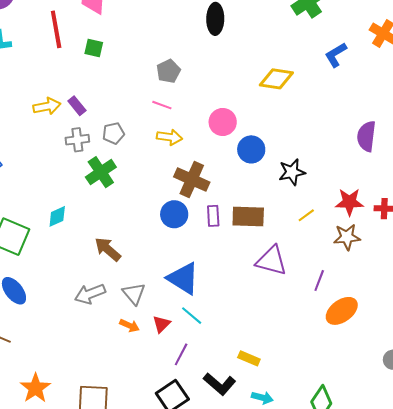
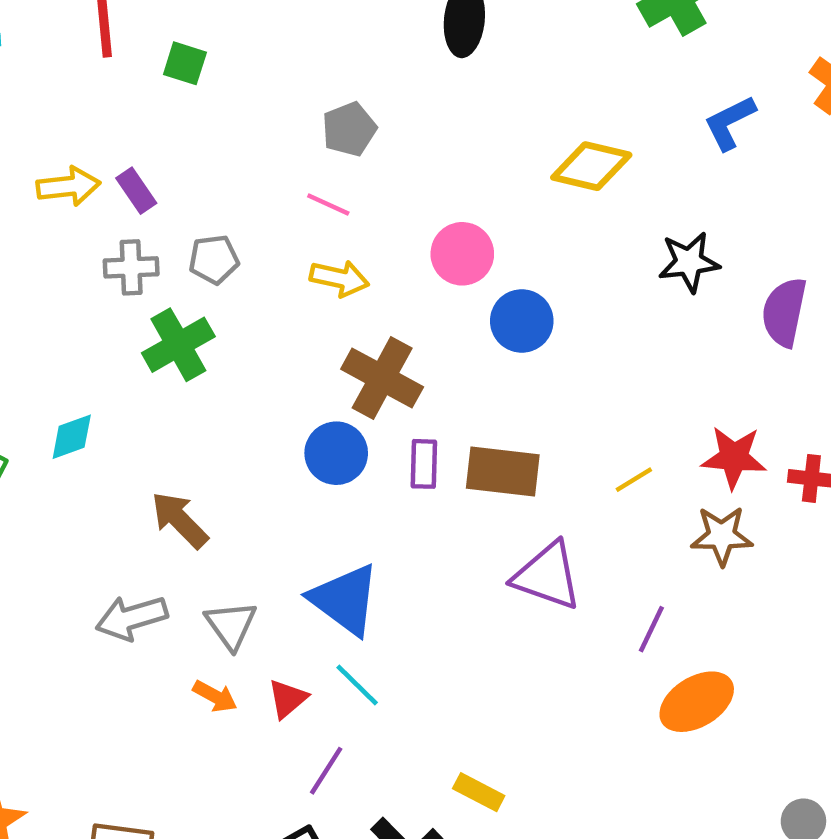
black star: (292, 172) -> (689, 262), moved

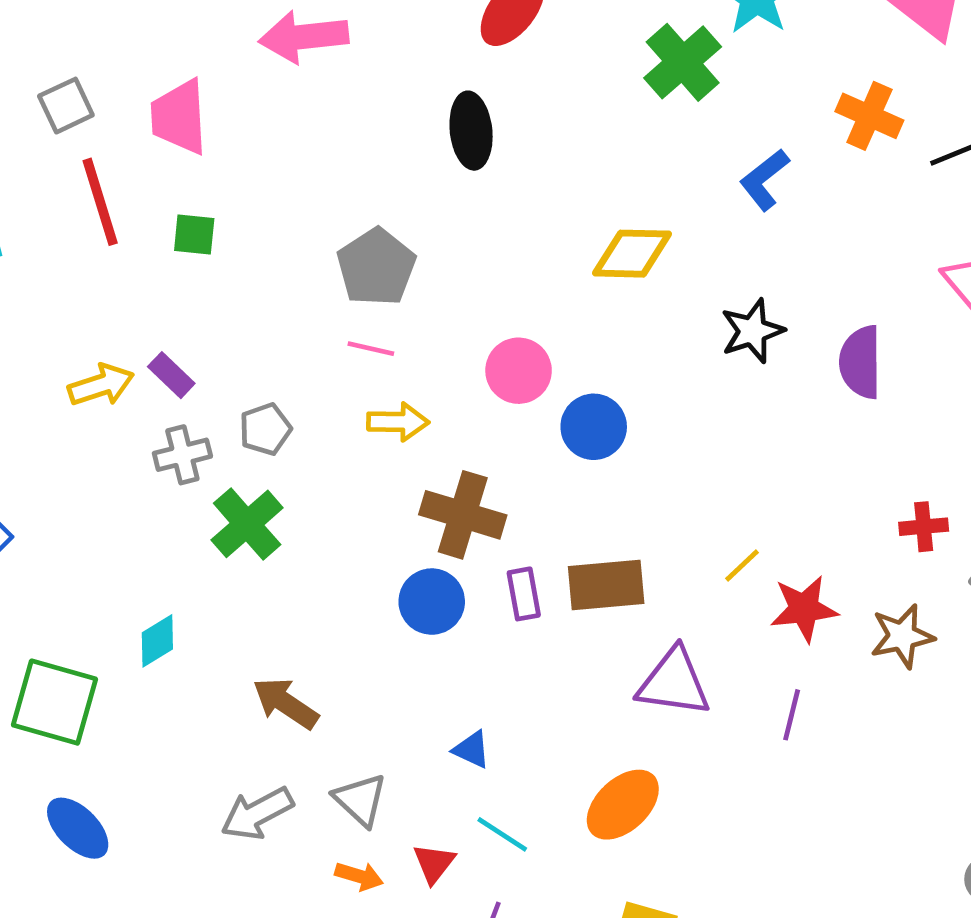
gray pentagon: (349, 129) -> (376, 267), size x1.4
red star: (734, 457) -> (804, 609), moved
brown star: (722, 536) -> (902, 636), moved
blue triangle: (345, 600) -> (472, 750), size x0.5
orange ellipse: (697, 702) -> (623, 805), moved

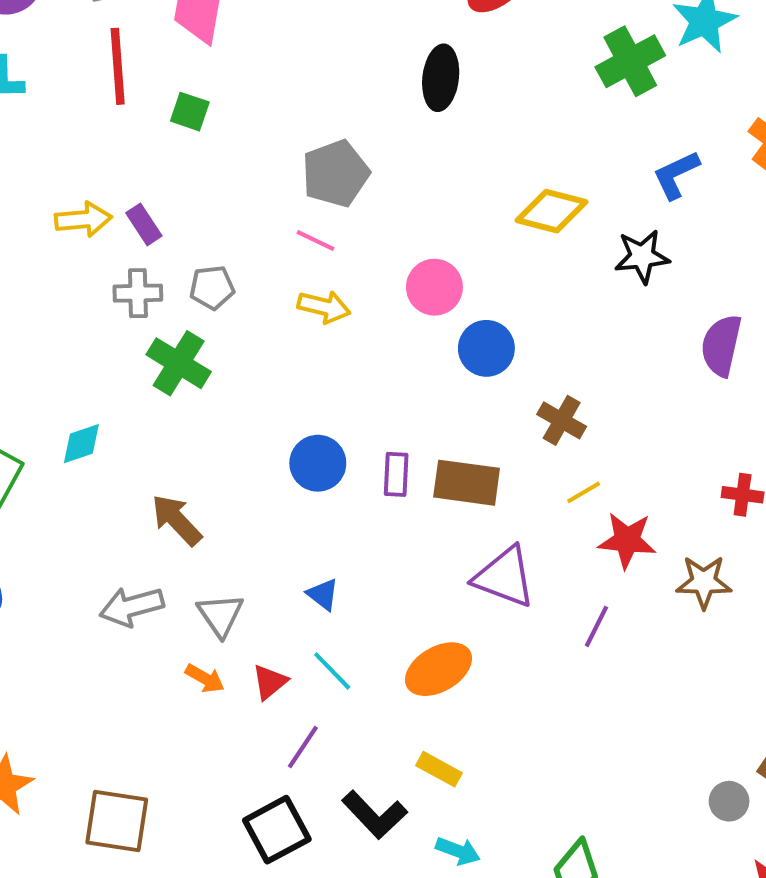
black star: (752, 331) -> (642, 256), moved
brown cross: (463, 515) -> (562, 420), moved, size x0.7
green cross: (247, 524) -> (179, 363), turned -30

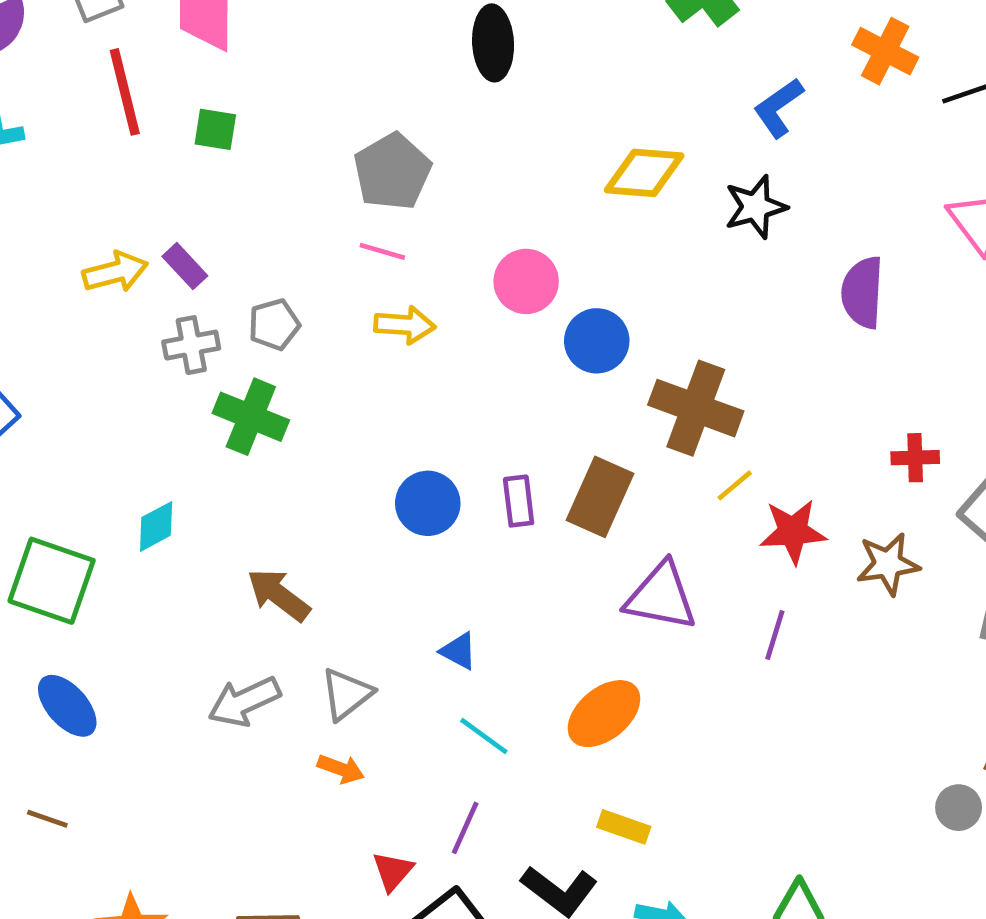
brown cross: (562, 420) -> (696, 408), size x1.6
brown rectangle: (467, 483) -> (600, 497), turned -64
gray triangle: (220, 615) -> (346, 694), turned 36
red triangle: (270, 682) -> (393, 871), moved

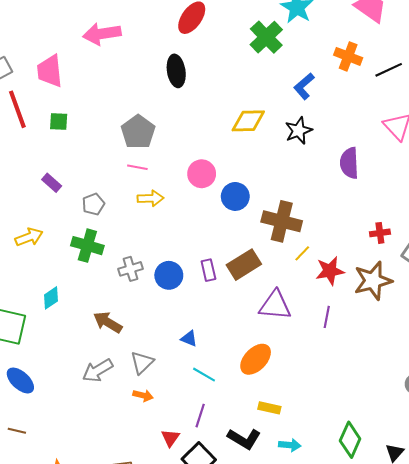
yellow arrow: (115, 272) -> (29, 237), moved
gray cross: (191, 345) -> (130, 269), moved
brown rectangle: (600, 497) -> (244, 265), turned 40
brown star: (888, 564) -> (373, 281), size x1.4

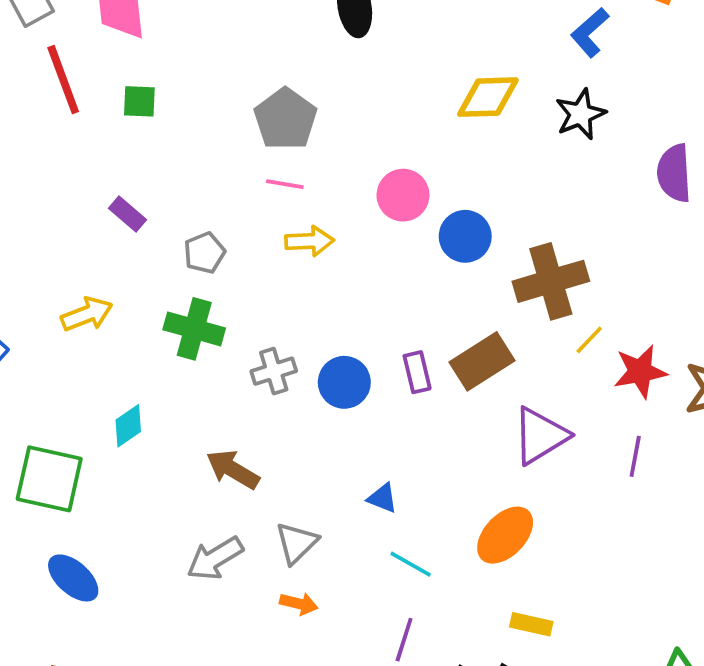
brown cross: (282, 221) -> (551, 281), turned -30
purple triangle: (275, 305) -> (540, 436), turned -36

